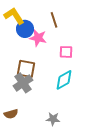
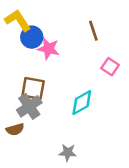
brown line: (54, 20) -> (93, 31), moved
pink square: (66, 52) -> (110, 67), moved, turned 32
brown semicircle: (11, 114) -> (15, 129), moved

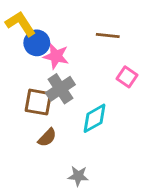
brown line: (93, 31) -> (108, 35), turned -66
gray cross: (29, 106) -> (60, 89), moved
brown semicircle: (15, 129) -> (47, 138), moved, turned -30

